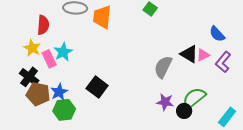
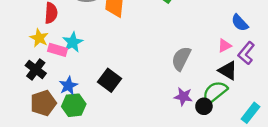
black triangle: (189, 54) -> (228, 70), moved
pink rectangle: (49, 59) -> (57, 50), turned -48
brown pentagon: (38, 94) -> (43, 103), moved, turned -30

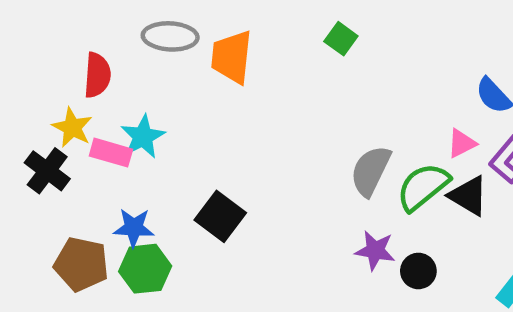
black cross: (36, 69) -> (47, 171), moved
blue star: (68, 86) -> (134, 228), turned 30
green semicircle: (215, 92) -> (423, 187), moved
brown pentagon: (43, 103) -> (81, 264), turned 30

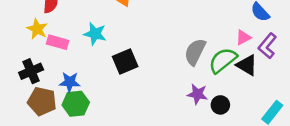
cyan star: (143, 137) -> (95, 34), moved, turned -30
black cross: (47, 171) -> (31, 71), moved, turned 30
black square: (220, 216) -> (125, 62), moved, turned 30

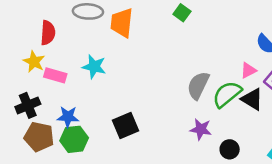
black square: (125, 62) -> (126, 126), moved
black circle: (220, 105) -> (230, 149), moved

